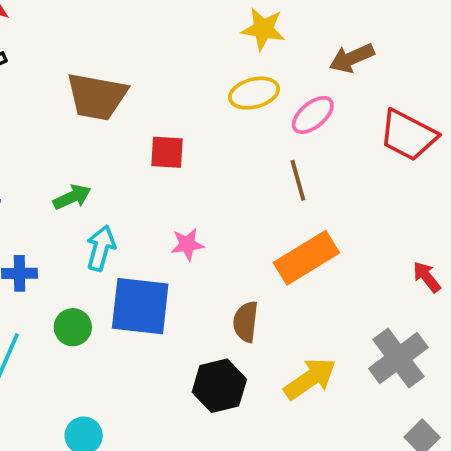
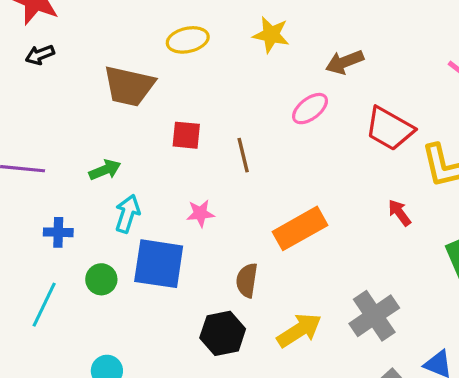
yellow ellipse: (254, 93) -> (188, 40), moved
brown line: (298, 180) -> (243, 155), moved
red arrow: (427, 277) -> (399, 213), moved

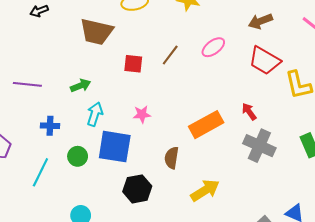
brown arrow: (345, 62) -> (260, 21), moved
brown line: (243, 155) -> (170, 55), moved, turned 50
red arrow: (399, 213) -> (249, 112), moved
gray cross: (374, 316) -> (259, 146), moved, turned -32
black hexagon: (223, 333) -> (137, 189), moved

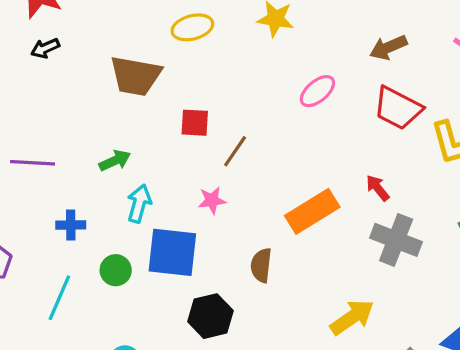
brown line: (170, 55) -> (235, 151), moved
yellow arrow: (205, 190) -> (352, 317), moved

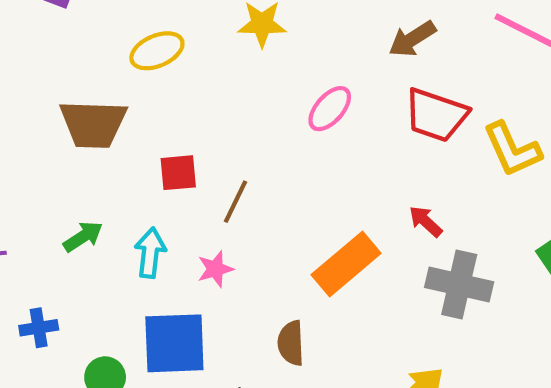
cyan arrow: (139, 204) -> (150, 253), moved

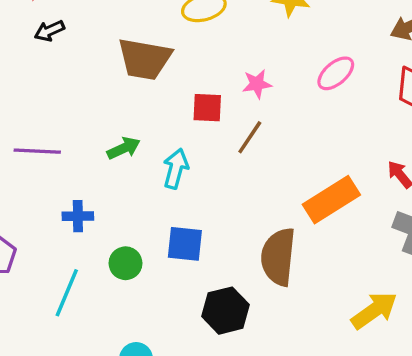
pink star: (215, 269) -> (257, 84), moved
blue square: (174, 343) -> (185, 244), size x0.7
brown semicircle: (291, 343) -> (278, 257), size x1.6

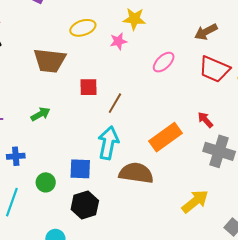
pink star: (257, 84) -> (118, 41), moved
cyan arrow: (176, 169) -> (108, 143), moved, size x1.4
brown semicircle: (278, 257) -> (136, 173), turned 96
black hexagon: (225, 311) -> (85, 205), moved

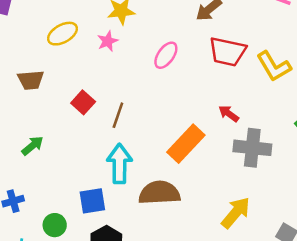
brown trapezoid: (50, 61) -> (31, 80), size x0.7
red square: (89, 87) -> (83, 102), turned -36

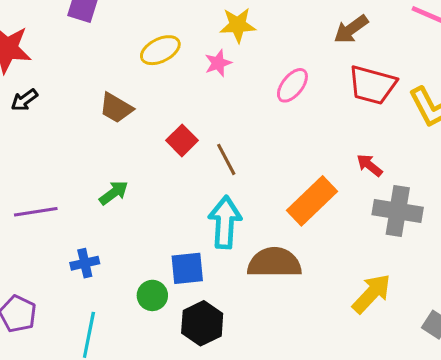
brown trapezoid: (31, 80) -> (116, 108), turned 32
brown line: (118, 115) -> (226, 159), turned -50
green circle: (55, 225) -> (152, 295), moved

